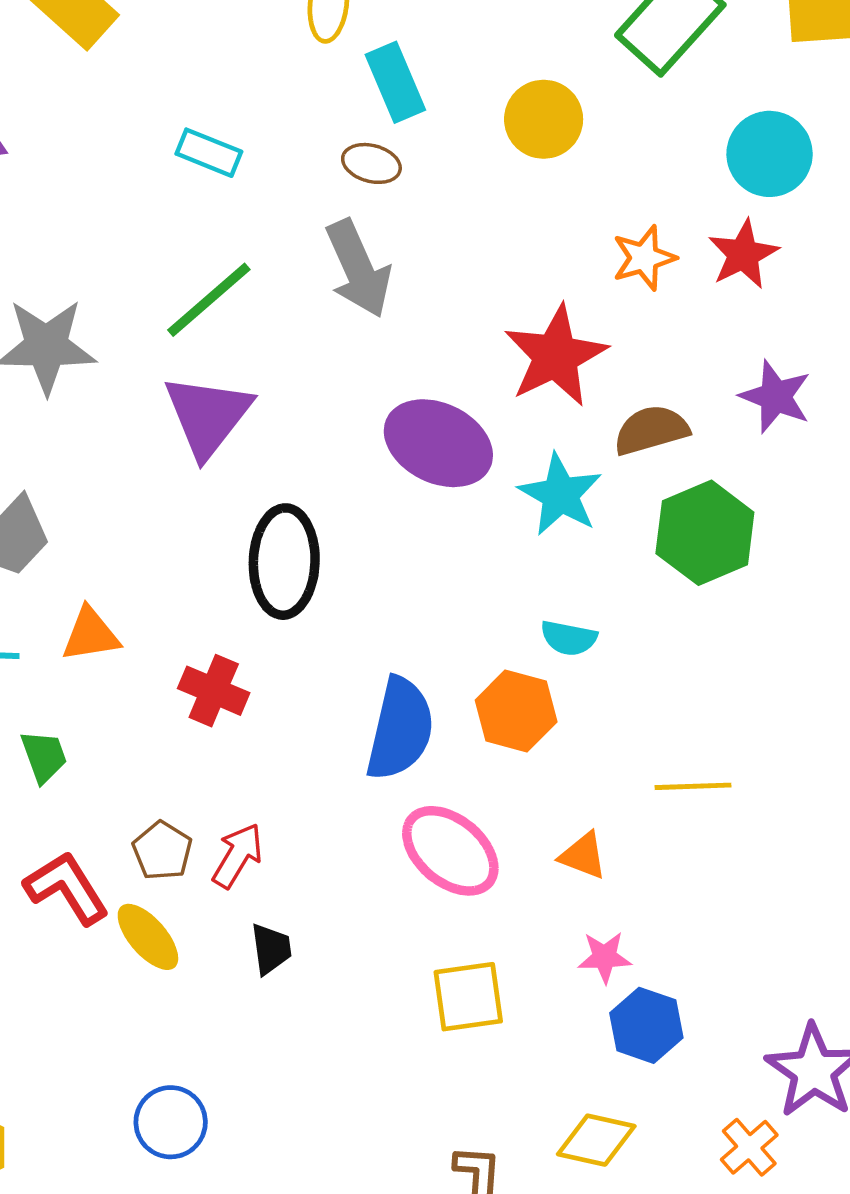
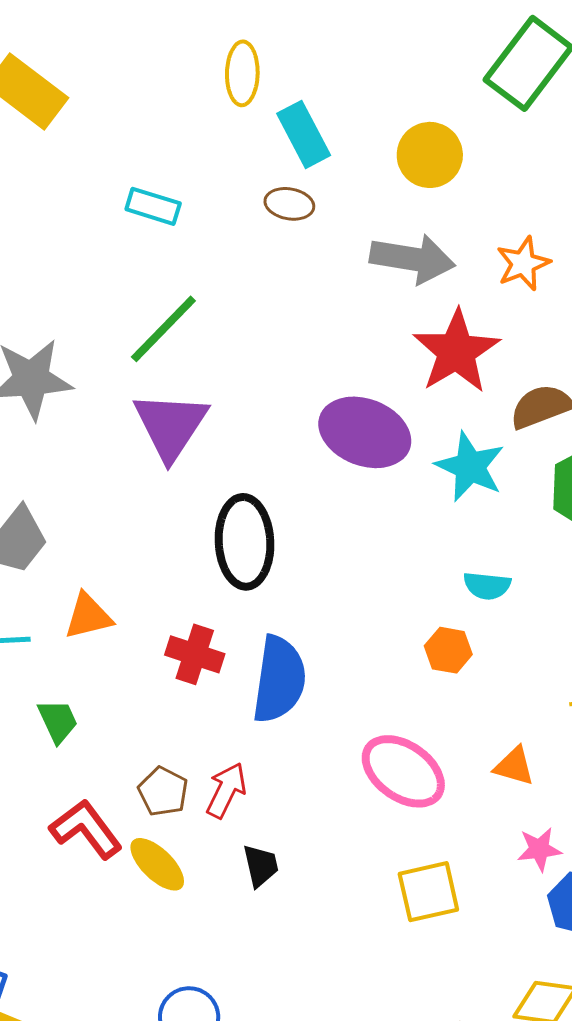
gray arrow: (358, 269) -> (412, 259), moved, turned -52
orange hexagon: (516, 711) -> (448, 650), size x0.7
blue semicircle: (400, 729) -> (279, 679), moved

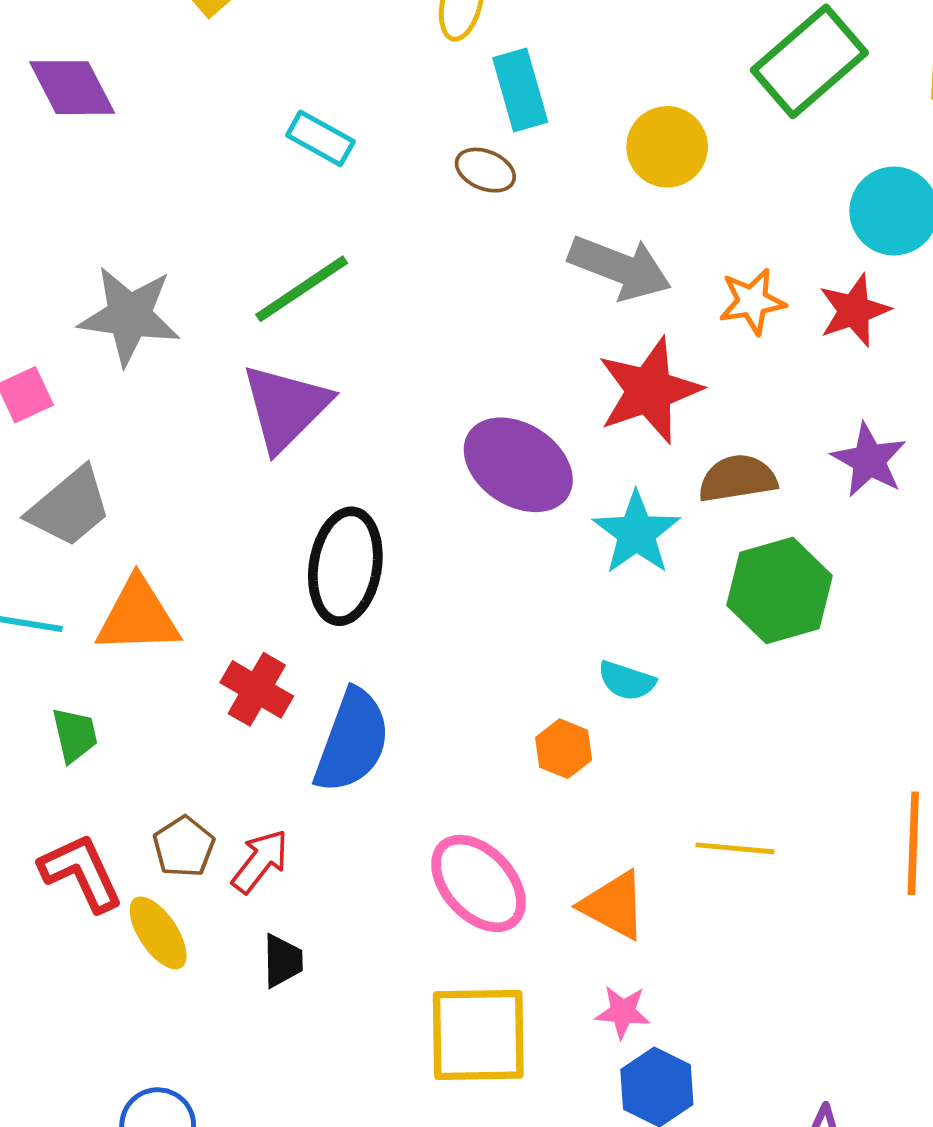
orange triangle: (88, 616) -> (138, 616), size x1.4
orange triangle: (514, 766) -> (614, 905), size x1.4
yellow square: (428, 892) -> (478, 1035), size x1.4

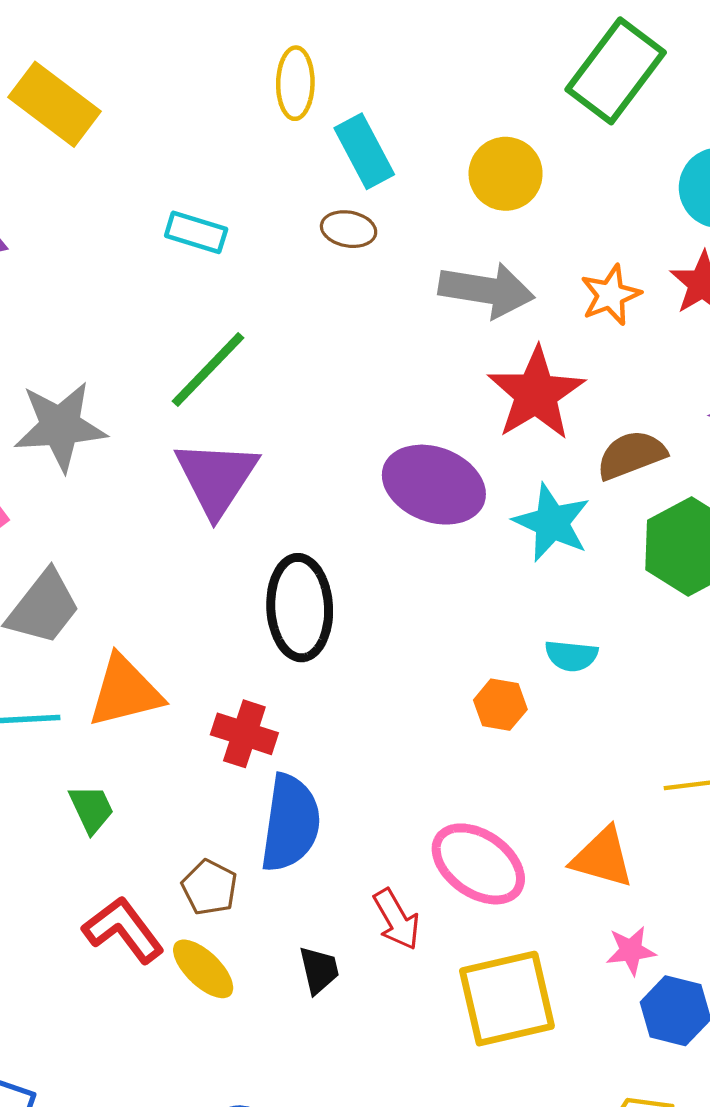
blue semicircle: (352, 741) -> (290, 823), moved
orange hexagon: (564, 749) -> (500, 705), moved
red arrow: (260, 861) -> (397, 919), moved, turned 124

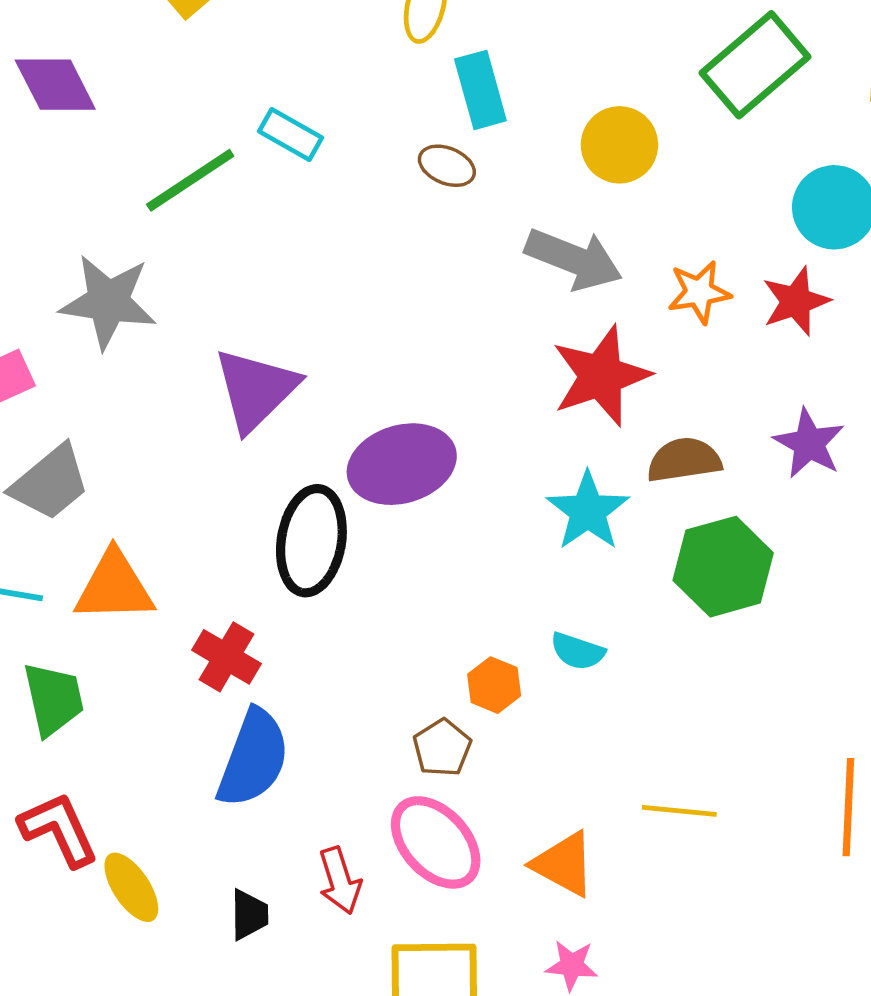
green line: (208, 370) -> (190, 180), moved
purple ellipse: (434, 485) -> (402, 464), moved, turned -50
green trapezoid: (91, 809) -> (53, 699), size x1.4
brown pentagon: (210, 887) -> (442, 748), moved

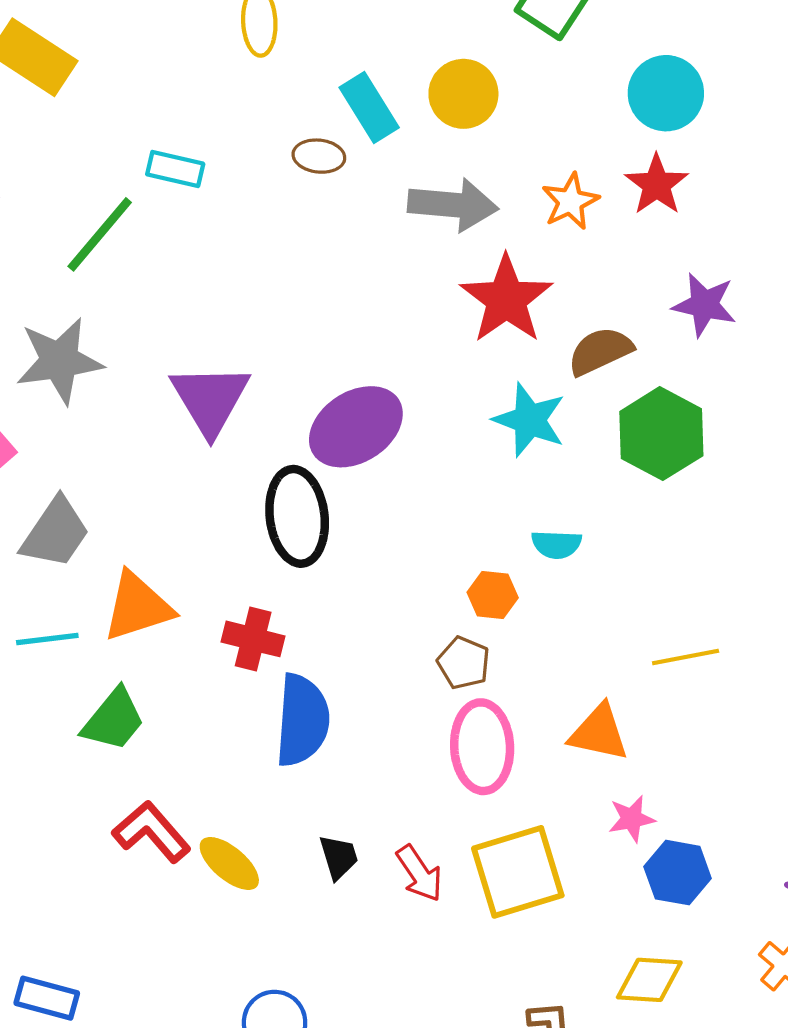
cyan rectangle: (480, 90) -> (369, 108), moved
green trapezoid: (53, 699) -> (114, 720), turned 68
pink ellipse: (436, 842) -> (482, 747), turned 56
red arrow: (340, 881) -> (419, 873), moved

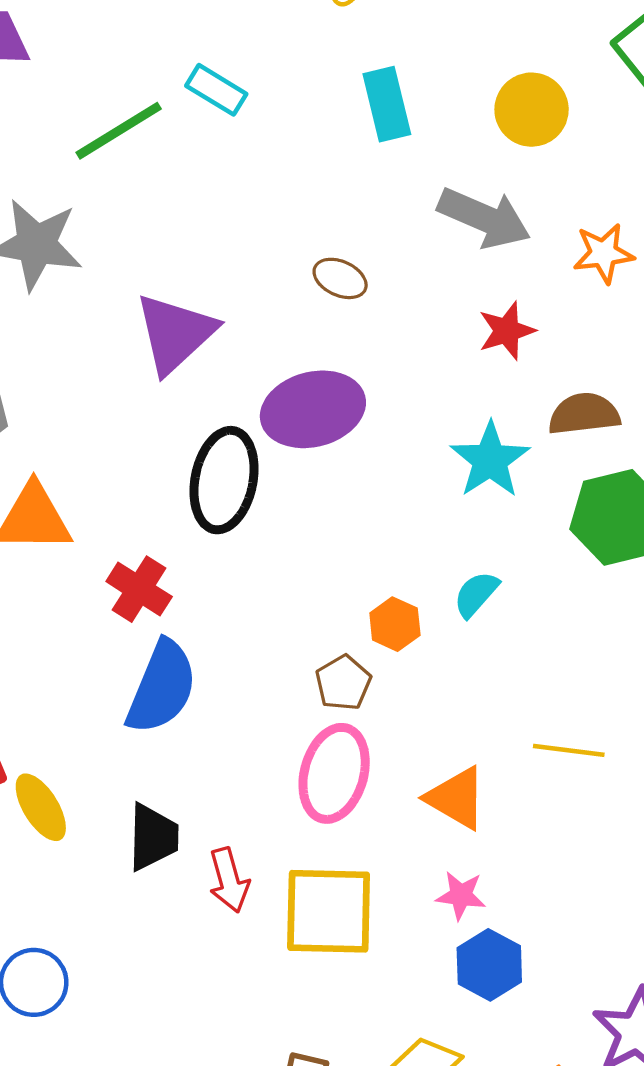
cyan rectangle: (369, 108) -> (387, 104), moved
brown ellipse: (319, 156) -> (340, 278), moved
red star: (506, 299) -> (507, 331), size x0.6
cyan semicircle: (557, 544) -> (476, 594), turned 111
black trapezoid: (339, 857) -> (153, 837), size x1.4

